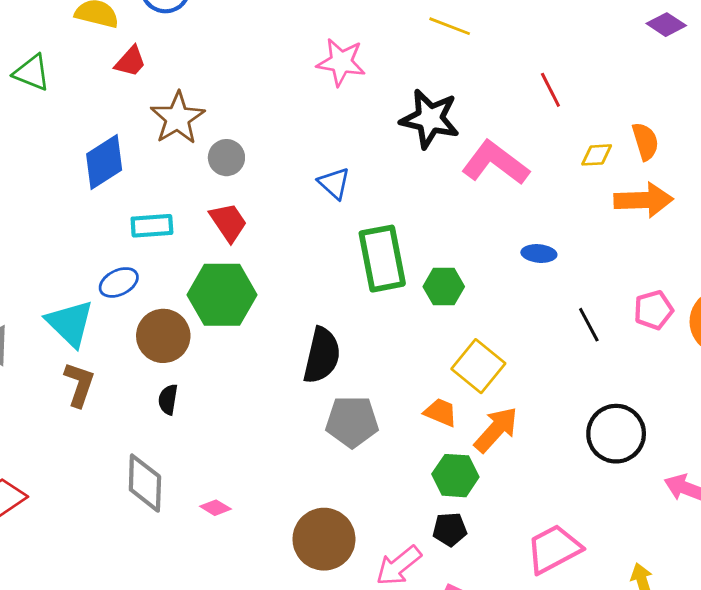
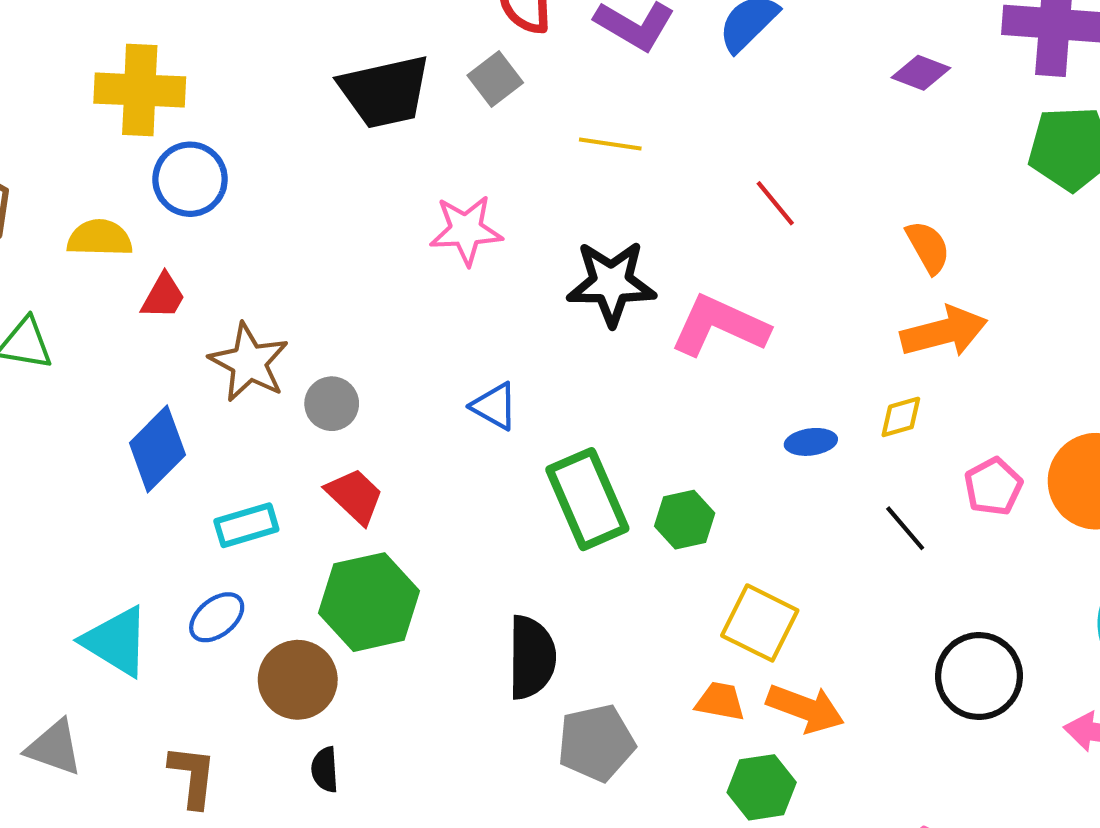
yellow diamond: (597, 155) -> (901, 417), moved
cyan triangle: (70, 323) -> (116, 641), moved
orange arrow: (496, 430) -> (805, 708), turned 81

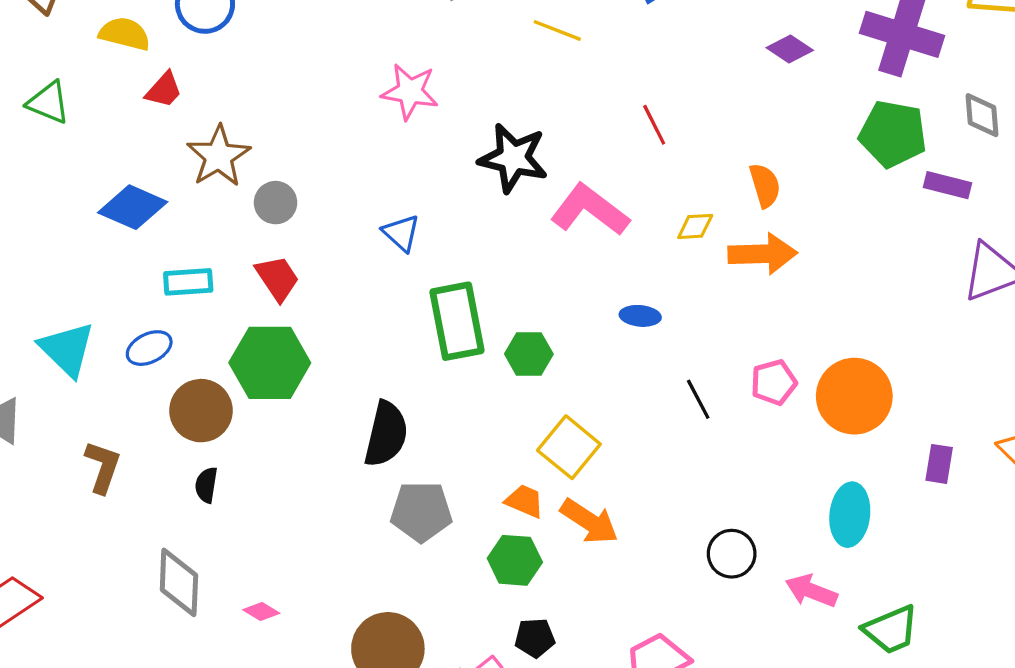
yellow line: (610, 144) -> (557, 30), moved
yellow diamond: (901, 417) -> (695, 226), moved
blue diamond: (157, 449) -> (133, 207), turned 56
black circle: (979, 676) -> (732, 554), moved, size x0.7
green hexagon: (762, 787) -> (515, 560), moved

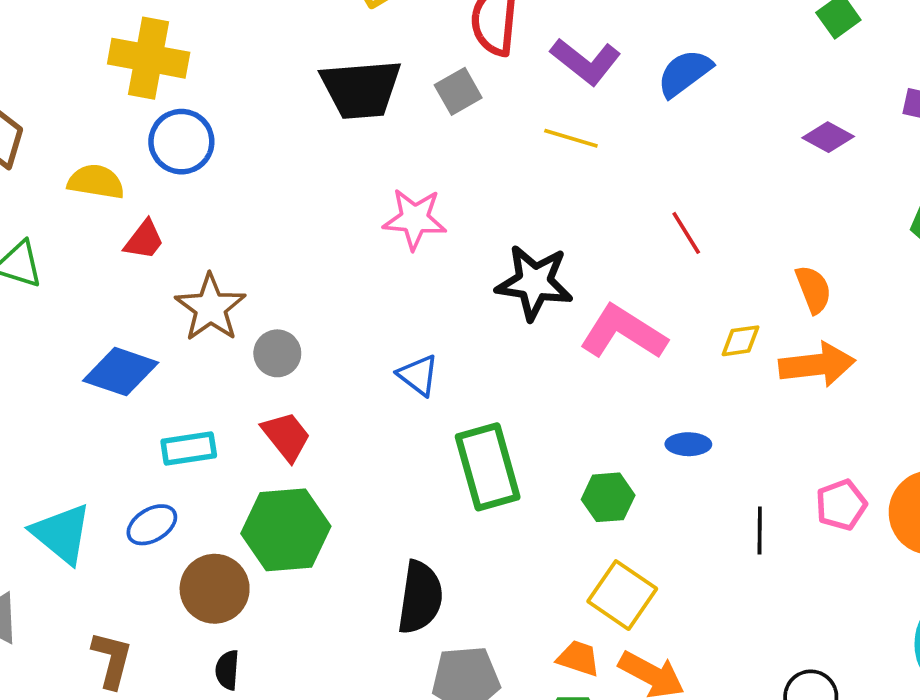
green hexagon: (529, 354) -> (608, 497), moved
black line: (698, 399) -> (760, 530), turned 33

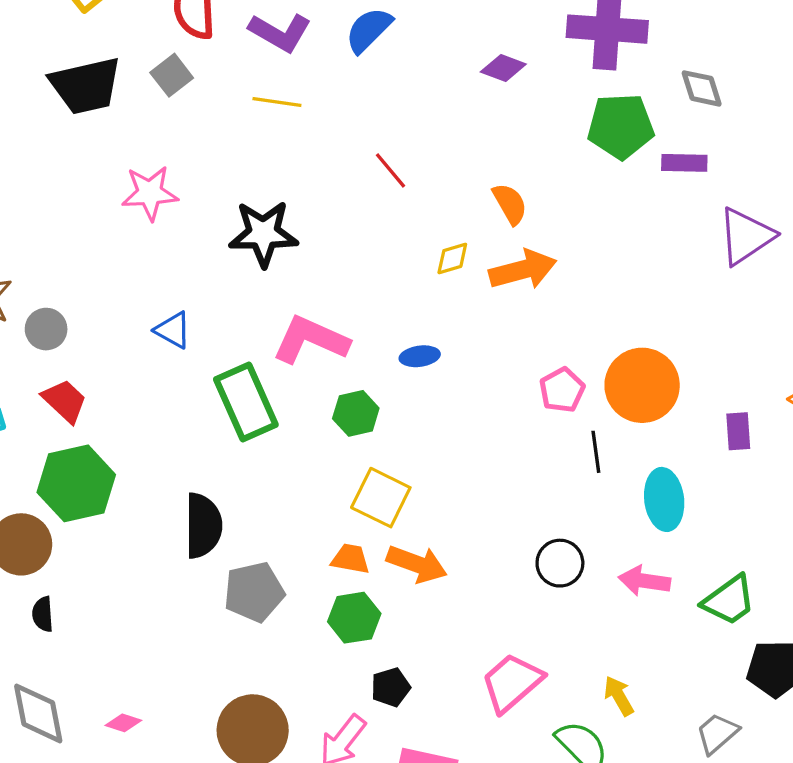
pink L-shape: (623, 332) -> (311, 340), moved
black line: (760, 530) -> (596, 452), moved

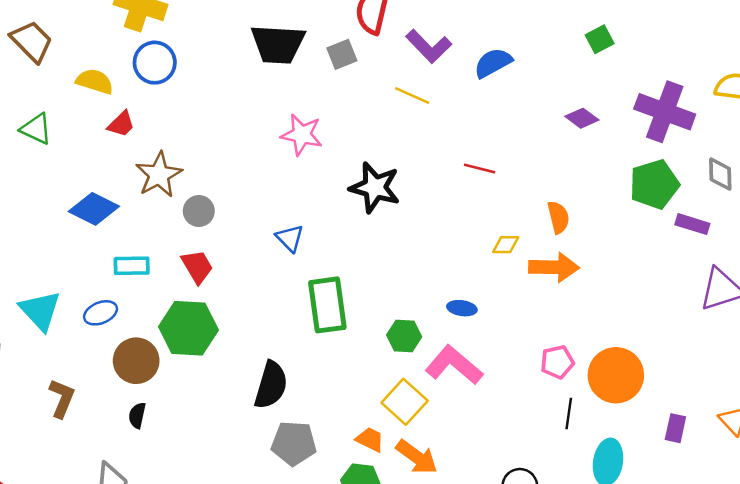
green pentagon: (621, 126) -> (654, 184), turned -30
red line: (391, 170) -> (480, 168), turned -52
pink L-shape: (311, 340) -> (454, 365), moved

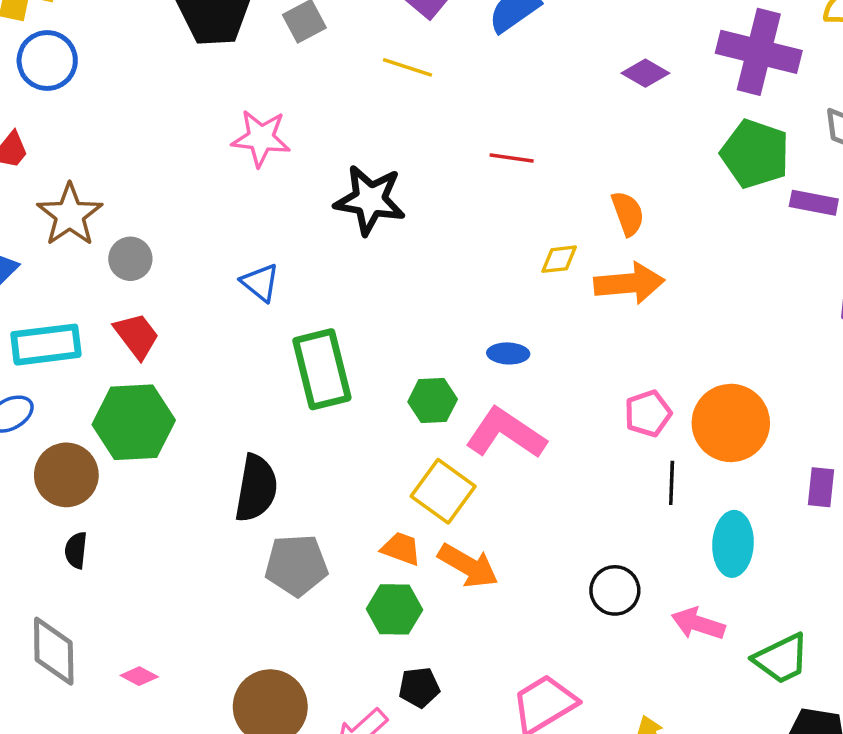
green pentagon: (654, 184) -> (755, 154), turned -30
cyan rectangle: (132, 266) -> (46, 345), size x1.4

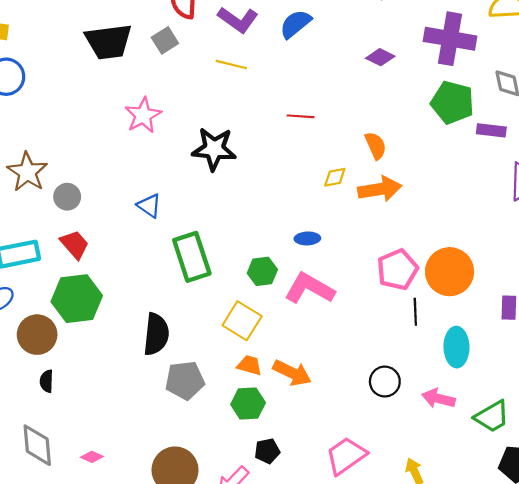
pink star: (261, 138) -> (143, 115), turned -30
pink pentagon: (648, 414) -> (397, 270), size x1.4
yellow square: (443, 491) -> (242, 321), moved

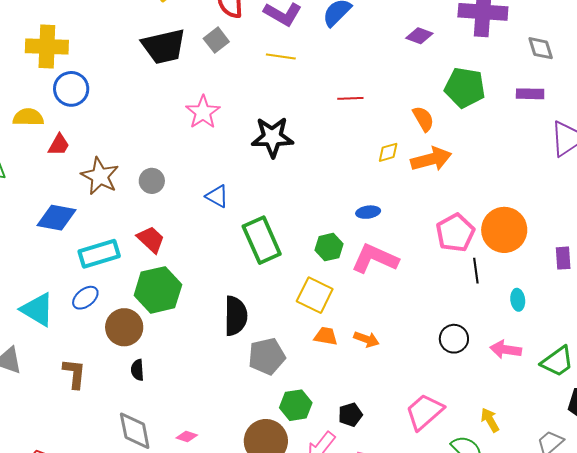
green pentagon: (452, 102) -> (465, 88), moved
gray circle: (67, 197) -> (152, 181), moved
cyan ellipse: (456, 347) -> (518, 300), size x0.6
orange arrow: (292, 373) -> (366, 339), size x0.7
green hexagon: (248, 404) -> (296, 405), moved

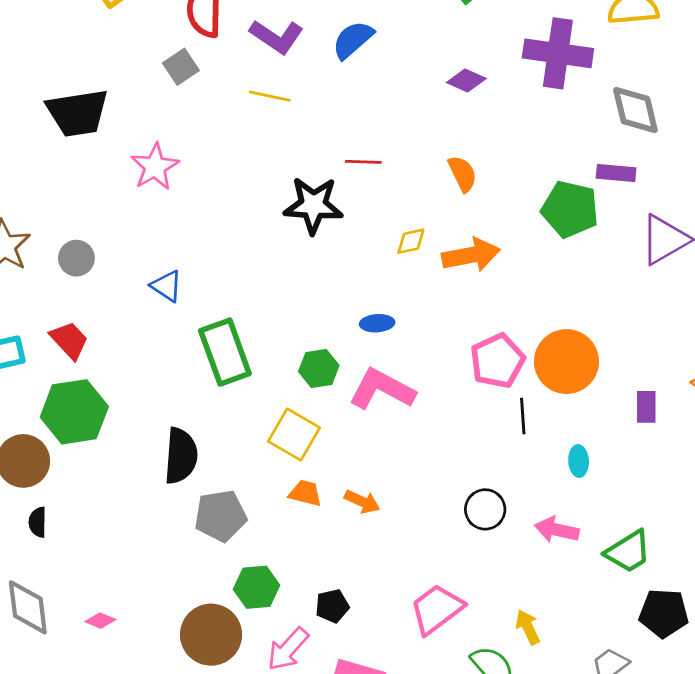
black trapezoid: (164, 46) -> (77, 113), moved
gray diamond: (541, 48) -> (635, 110), size x1.4
green pentagon: (465, 88) -> (570, 209), moved
orange semicircle: (423, 119) -> (463, 174), moved
black star: (272, 137) -> (313, 205), moved

